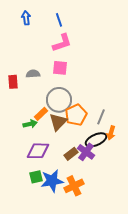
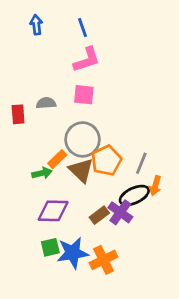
brown triangle: (58, 122) -> (81, 170), turned -30

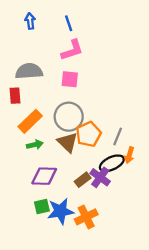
gray semicircle: (46, 103) -> (29, 71), moved, size x1.6
orange rectangle: (57, 159) -> (30, 121), moved, size x1.5

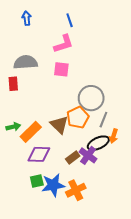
blue line: (69, 23) -> (70, 20), moved
gray circle: (69, 117) -> (91, 98), moved
orange rectangle: (30, 121) -> (31, 132), moved
green arrow: (35, 145) -> (13, 127), moved

